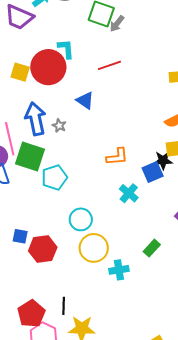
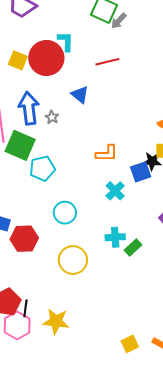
yellow circle: (94, 248) -> (73, 260), moved
cyan cross: (119, 270) -> (115, 237), moved
black line: (64, 306) -> (25, 308), moved

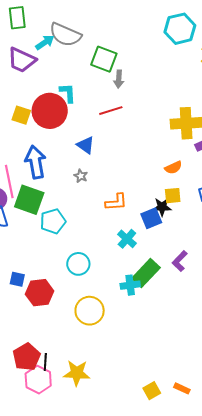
gray arrow: (119, 21) -> (119, 79), moved, turned -36
gray star: (52, 117) -> (81, 176), moved
green rectangle: (133, 248) -> (146, 273), moved, size x1.6

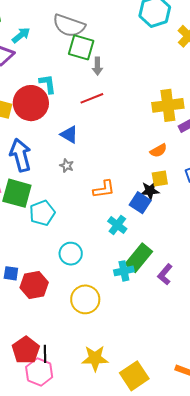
gray semicircle: (65, 35) -> (69, 26), moved
blue square: (151, 218) -> (140, 203), turned -30
purple L-shape: (180, 261) -> (165, 274), moved
yellow star: (77, 373) -> (95, 358), moved
yellow square: (152, 391) -> (134, 376), moved, size x1.6

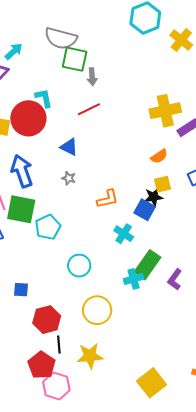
red hexagon: (34, 285) -> (47, 320), moved
black line: (45, 354) -> (59, 345), moved
yellow star: (95, 358) -> (90, 356), moved

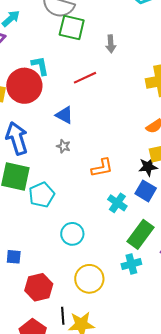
gray arrow: (92, 77) -> (111, 44), moved
blue square: (145, 210) -> (146, 191), moved
cyan cross: (134, 279) -> (131, 264), moved
black line: (59, 345) -> (63, 316), moved

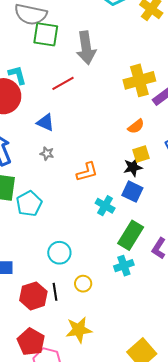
gray arrow: (111, 44) -> (86, 48), size x1.8
cyan circle: (72, 234) -> (59, 253), moved
yellow circle: (89, 279) -> (83, 284), size x0.6
black line: (63, 316) -> (55, 292), moved

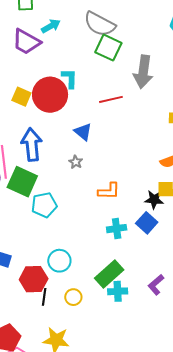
cyan cross: (105, 206) -> (117, 229), turned 36
green rectangle: (131, 235) -> (109, 274), moved
red hexagon: (33, 296) -> (34, 279), moved

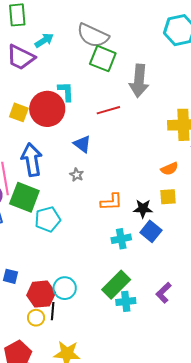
black star: (154, 200) -> (143, 209), moved
cyan circle: (59, 261) -> (65, 288), moved
yellow circle: (73, 297) -> (36, 318), moved

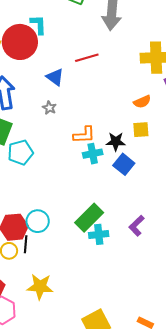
red line: (108, 110) -> (87, 58), moved
cyan cross: (121, 239) -> (93, 154), moved

